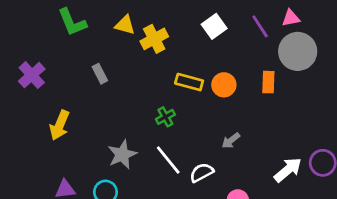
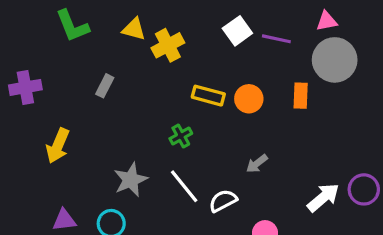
purple line: (260, 26) -> (276, 39), moved, turned -45
gray rectangle: (100, 74) -> (105, 86), turned 54
purple cross: (32, 75) -> (25, 87), turned 32

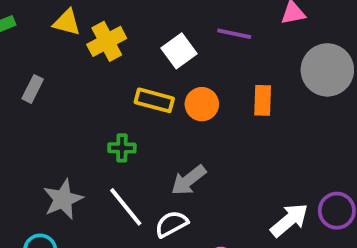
white square: (237, 31) -> (179, 51), moved
gray circle: (335, 60) -> (327, 70), moved
green cross: (181, 136) -> (122, 148), turned 30
gray arrow: (257, 164) -> (189, 180), moved, size x1.4

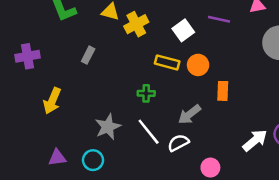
orange rectangle: (263, 100) -> (223, 91), moved

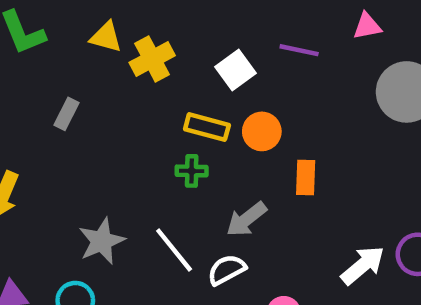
green cross: (146, 93) -> (192, 171), moved

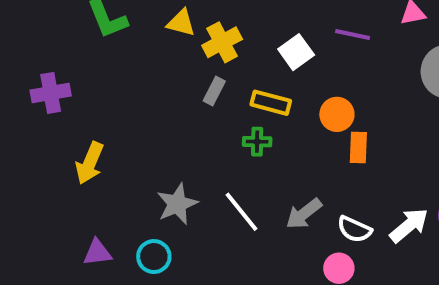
gray rectangle: (67, 114) -> (214, 91), moved
orange circle: (262, 131) -> (337, 114), moved
gray arrow: (246, 219) -> (304, 214), moved
white semicircle: (227, 270) -> (354, 229), moved, turned -128

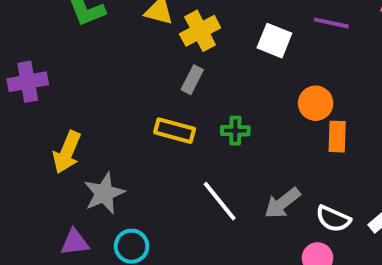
white square: (296, 52) -> (274, 41), turned -32
yellow rectangle: (271, 103) -> (175, 131), moved
gray star: (177, 204) -> (104, 193), moved

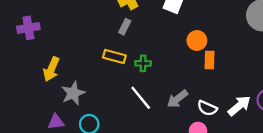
green cross: (235, 131) -> (143, 63), moved

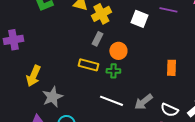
orange circle: (197, 40) -> (118, 51), moved
white line: (141, 98) -> (111, 101), turned -30

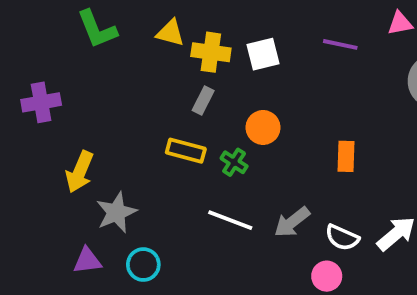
yellow cross: (101, 14) -> (211, 52), turned 36
white square: (139, 19) -> (263, 54), moved, turned -36
orange circle: (118, 51) -> (263, 127), moved
green cross: (113, 71) -> (234, 162), turned 32

